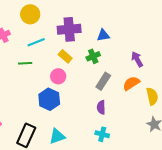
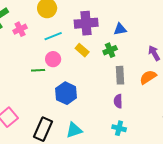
green line: (25, 63) -> (38, 70), moved
pink circle: (58, 76) -> (53, 59), moved
gray rectangle: (103, 81) -> (120, 75), turned -36

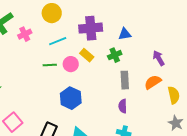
pink circle: (53, 59) -> (71, 64), moved
green line: (38, 70) -> (50, 65), moved

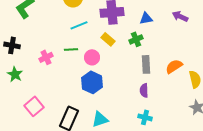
pink cross: (25, 34) -> (46, 57), moved
purple arrow: (159, 58) -> (180, 16), moved, turned -35
pink circle: (71, 64) -> (92, 57), moved

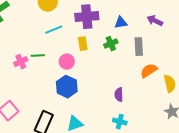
yellow rectangle: (108, 39) -> (83, 44), turned 40
green line: (71, 49) -> (38, 56), moved
gray rectangle: (146, 64) -> (139, 47), moved

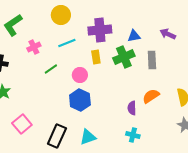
green cross: (111, 44) -> (124, 57), size x1.5
green line: (38, 56) -> (51, 69), turned -32
pink cross: (21, 62) -> (34, 47), moved
orange semicircle: (149, 71) -> (151, 96), moved

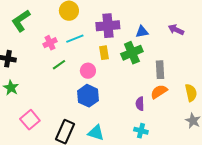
pink cross: (34, 47) -> (50, 43), moved
gray rectangle: (152, 60) -> (160, 70), moved
cyan triangle: (88, 137) -> (96, 133), turned 36

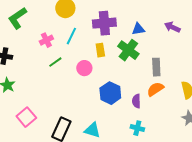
cyan line: (75, 39) -> (71, 36), turned -42
green cross: (132, 53) -> (128, 50), turned -30
blue hexagon: (88, 96) -> (110, 93), moved

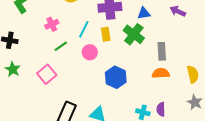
cyan line: (71, 36) -> (84, 29), moved
orange semicircle: (155, 89) -> (161, 73), turned 30
purple semicircle: (136, 101) -> (161, 109), moved
pink square: (26, 117) -> (47, 74), moved

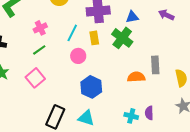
green line: (61, 46) -> (39, 50), moved
gray rectangle: (162, 51) -> (155, 65), moved
orange semicircle: (161, 73) -> (136, 77), moved
blue hexagon: (116, 77) -> (91, 87), moved

